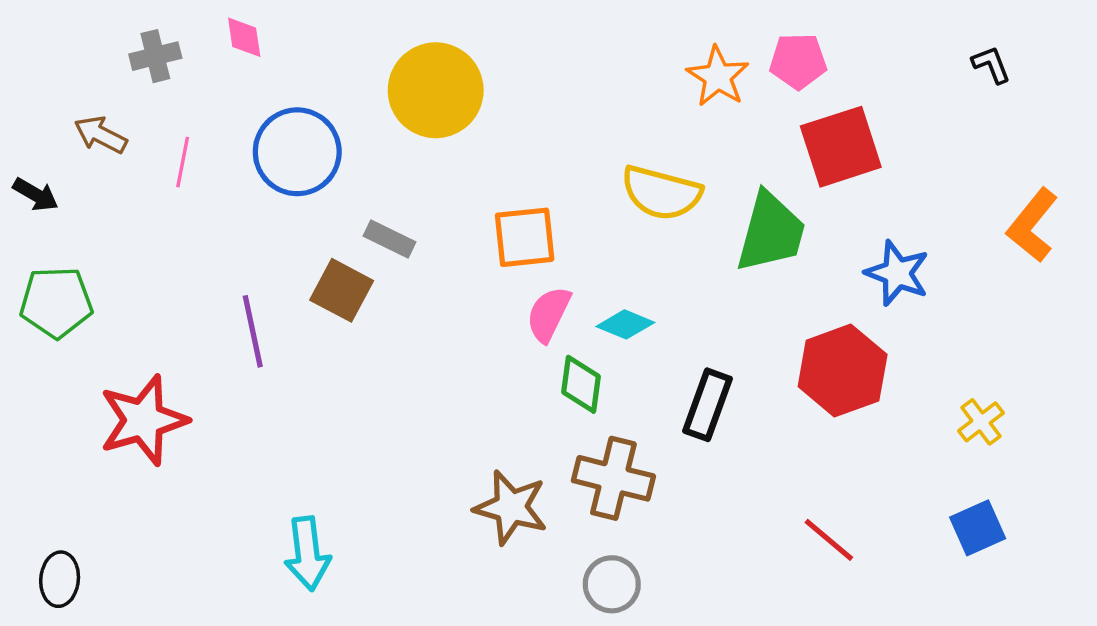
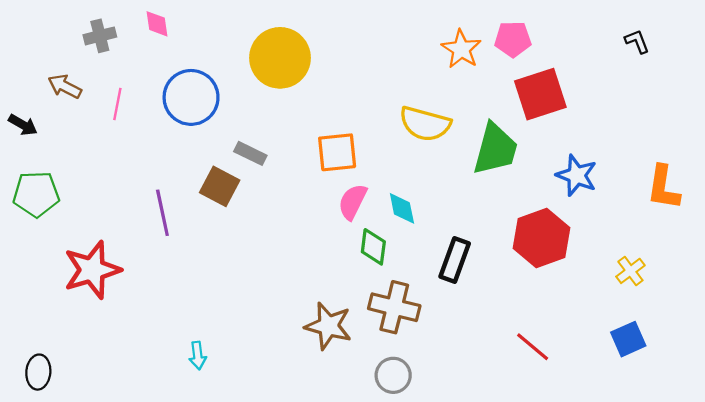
orange L-shape: (1032, 225) -> (663, 187), moved, turned -30
cyan diamond: (625, 324) -> (402, 208), turned 56
cyan arrow: (307, 554) -> (198, 356), size x0.6

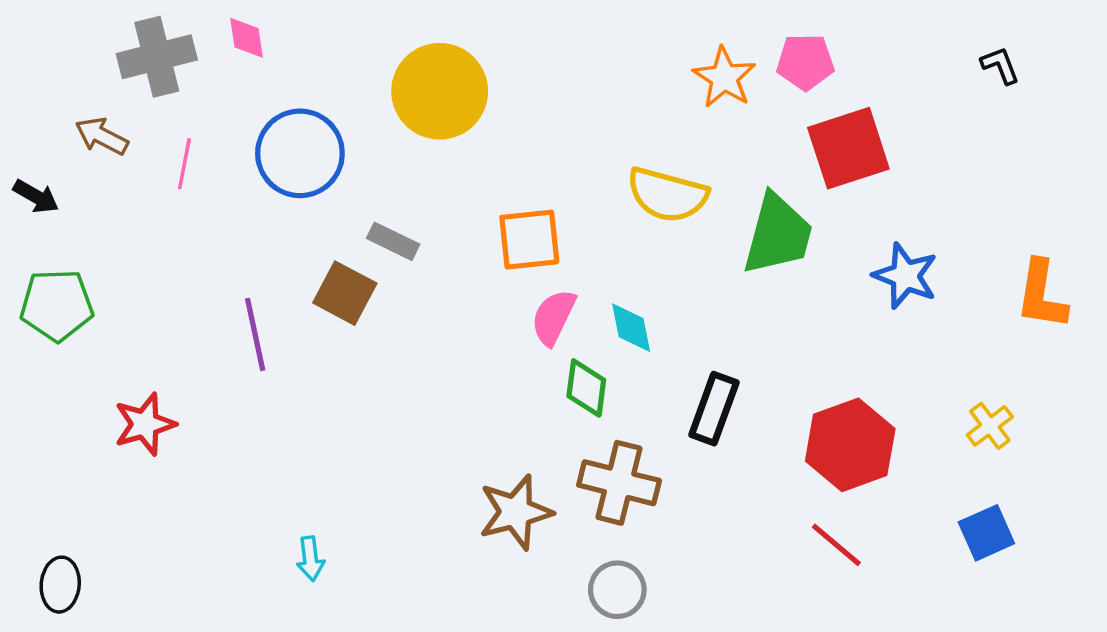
gray cross: (100, 36) -> (157, 57), size x1.5
red hexagon: (541, 238) -> (850, 445), moved
red star: (92, 270) -> (145, 424), size x0.7
brown star: (328, 326) -> (516, 512), turned -30

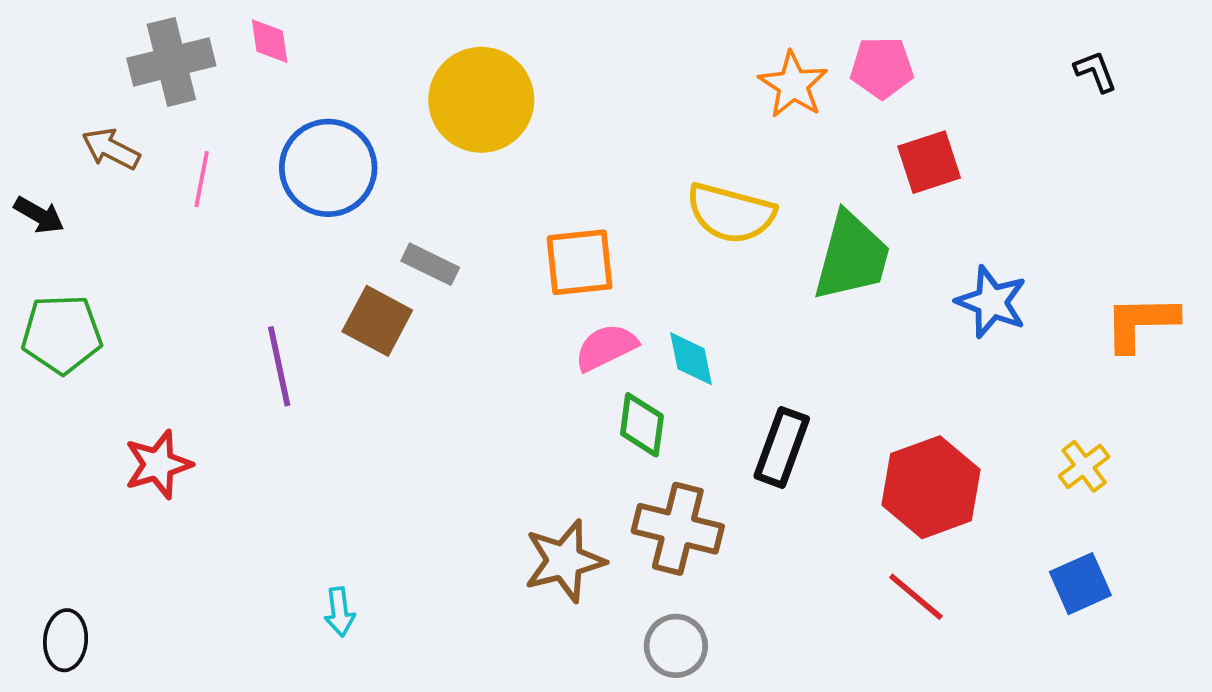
red square: (848, 148) -> (929, 162), size x0.7
orange L-shape: (1042, 295) -> (1141, 323), turned 80
pink semicircle: (554, 317) -> (606, 347), turned 38

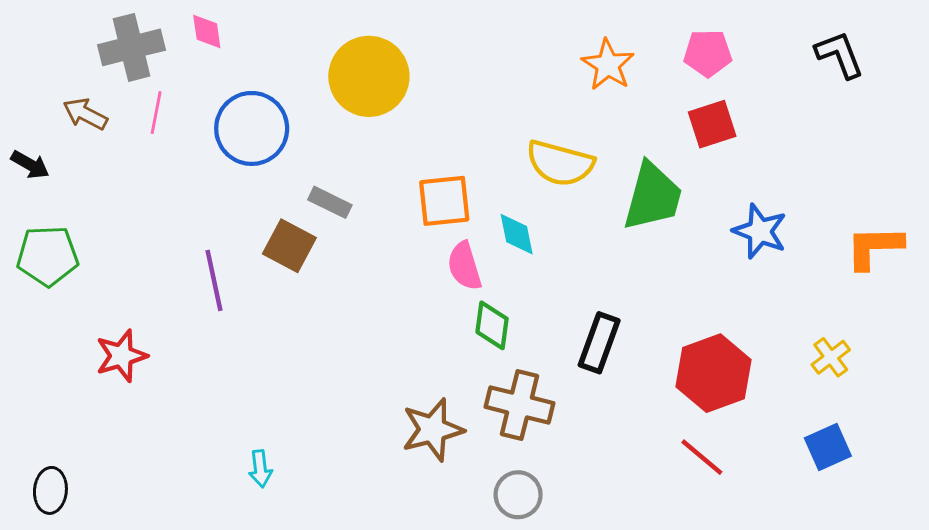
pink pentagon: (882, 68) -> (708, 53), moved
black L-shape: (1095, 71) -> (839, 55), size x1.5
pink line: (202, 179) -> (156, 113), moved
pink semicircle: (606, 347) -> (464, 266), turned -81
cyan diamond: (691, 359) -> (517, 234), moved

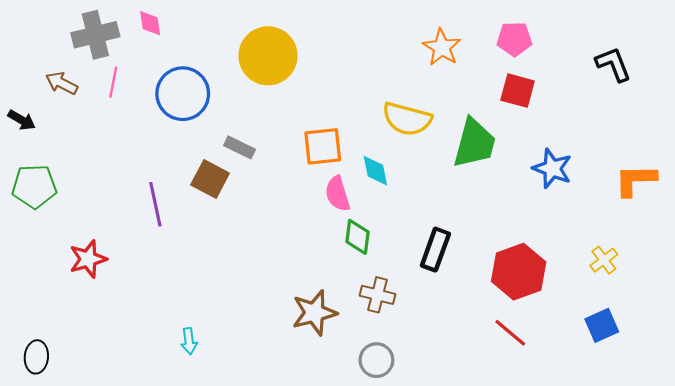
black L-shape: (839, 55) -> (613, 64), moved
red square: (712, 124) -> (518, 91), turned 33
brown cross: (520, 405) -> (378, 295), size x0.7

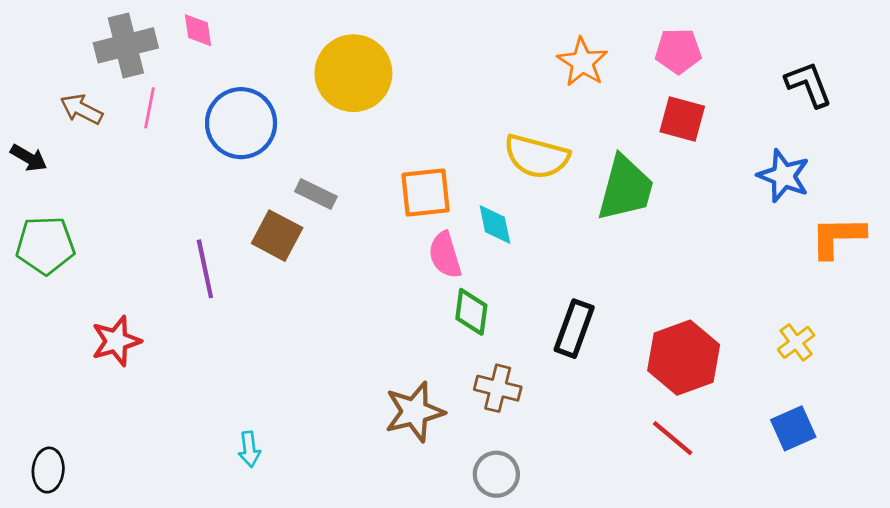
blue star: (552, 168) -> (784, 176), moved

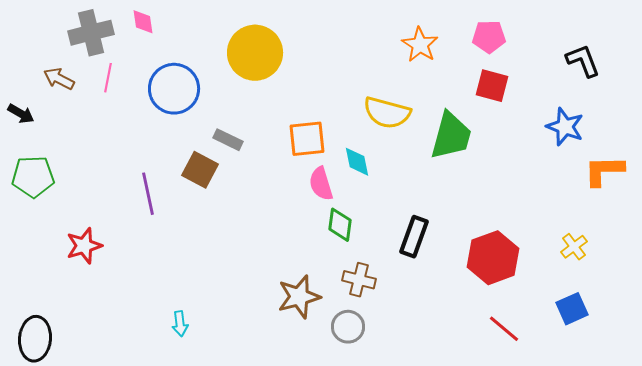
red line: (673, 438) -> (504, 329), moved
black ellipse: (48, 470) -> (35, 339), size x1.4
gray circle: (496, 474) -> (348, 327), moved

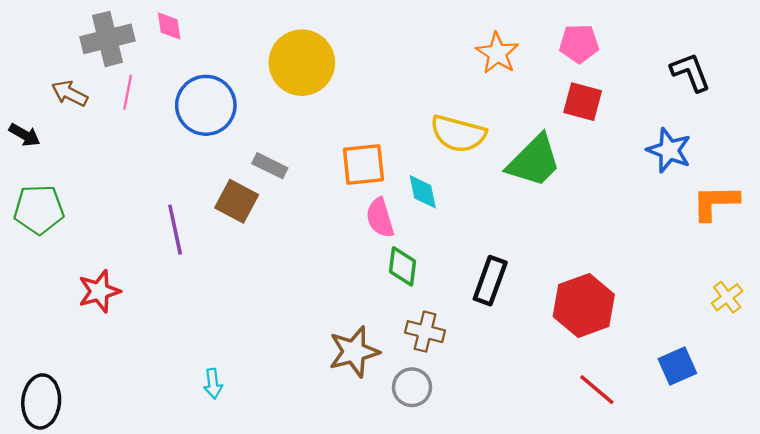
green trapezoid: (451, 136) -> (534, 161), turned 30
yellow cross: (574, 247) -> (727, 297), moved

